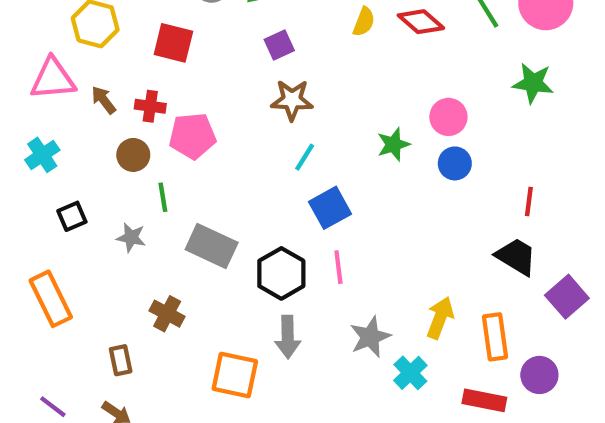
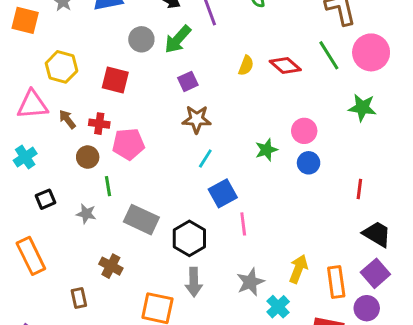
black trapezoid: (516, 257) -> (377, 234), moved
pink line: (338, 267) -> (243, 224), moved
purple square: (567, 297) -> (375, 273), moved

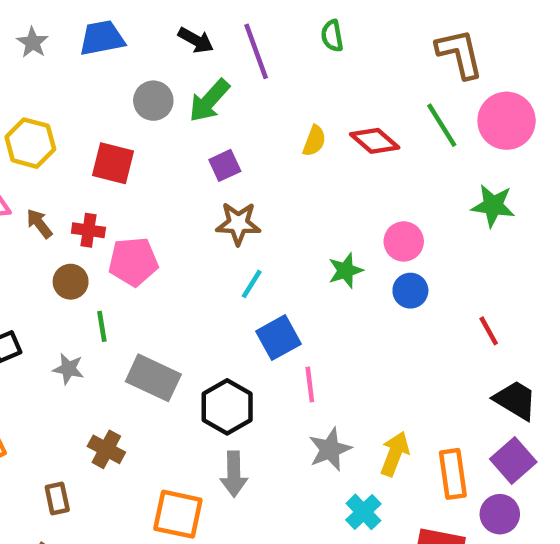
red line: (359, 189) -> (489, 331), turned -36
gray star: (250, 282) -> (330, 449), moved

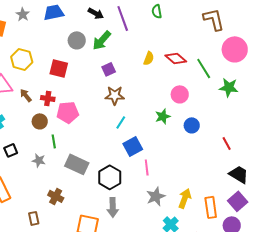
green line: (442, 125) -> (204, 68), moved
pink circle: (404, 241) -> (180, 94), moved

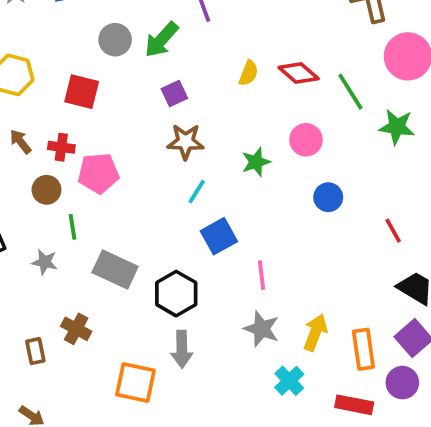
green star: (163, 116) -> (256, 162), moved
pink line: (147, 167) -> (262, 275), moved
gray star: (156, 196) -> (262, 329), turned -30
brown rectangle: (34, 218) -> (35, 351), moved

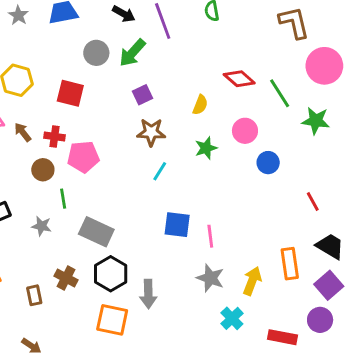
yellow semicircle: (249, 73) -> (200, 105), moved
blue circle: (328, 197) -> (268, 163), moved
blue square: (219, 236) -> (177, 225), moved, turned 36
black hexagon: (176, 294) -> (111, 274), moved
orange rectangle: (363, 349) -> (290, 264), moved

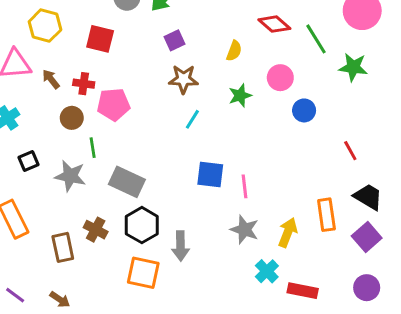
gray star: (41, 226) -> (70, 176), size x1.5
brown rectangle: (34, 295) -> (63, 247), size x1.4
purple circle: (320, 320) -> (367, 288), moved
red rectangle: (283, 337) -> (303, 291), moved

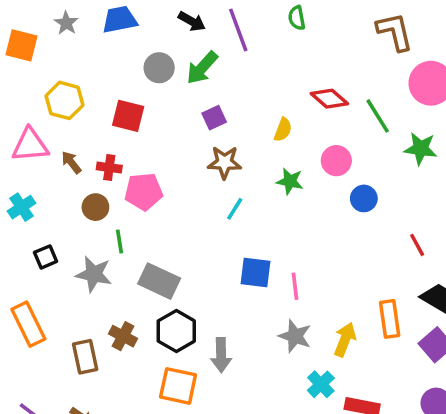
green star: (240, 96) -> (290, 181), turned 30

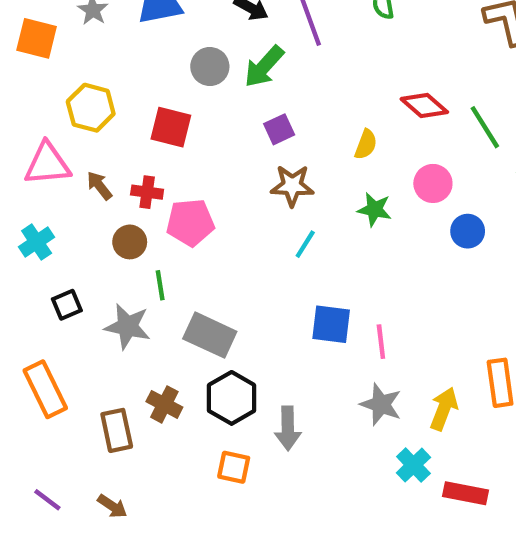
orange square: (178, 386) -> (234, 467), size x0.7

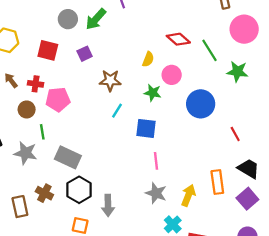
purple square: (279, 129) -> (85, 54), moved
pink circle: (433, 183) -> (172, 75), moved
blue circle: (468, 231) -> (201, 104), size x1.6
blue square: (331, 324) -> (146, 128), moved

